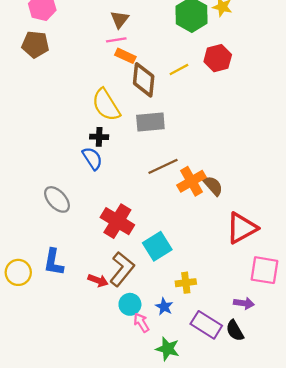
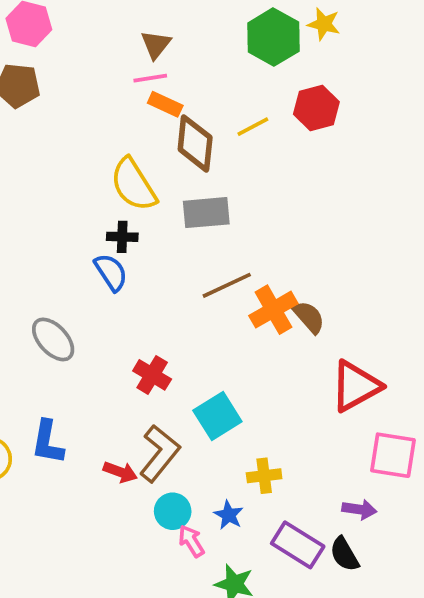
red cross: (117, 221) -> (152, 375), size x0.7

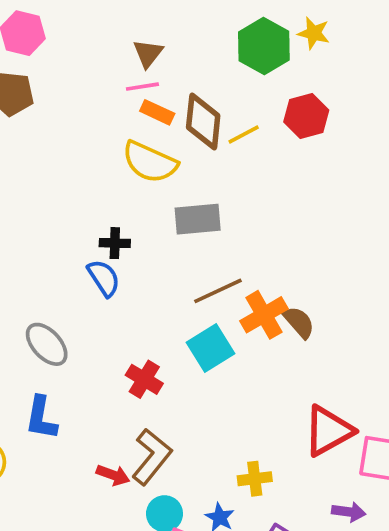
brown diamond: (195, 143) -> (203, 122), moved
yellow semicircle: (133, 185) -> (150, 162), moved, turned -34
red triangle: (356, 386) -> (328, 431), moved
cyan square: (217, 416) -> (211, 348), moved
blue L-shape: (48, 442) -> (41, 418), moved

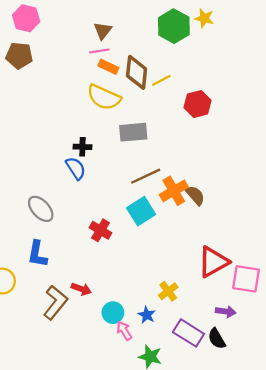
red hexagon: (306, 116) -> (197, 104), moved
brown L-shape: (152, 457) -> (55, 302), moved
yellow cross: (255, 479) -> (168, 291), turned -30

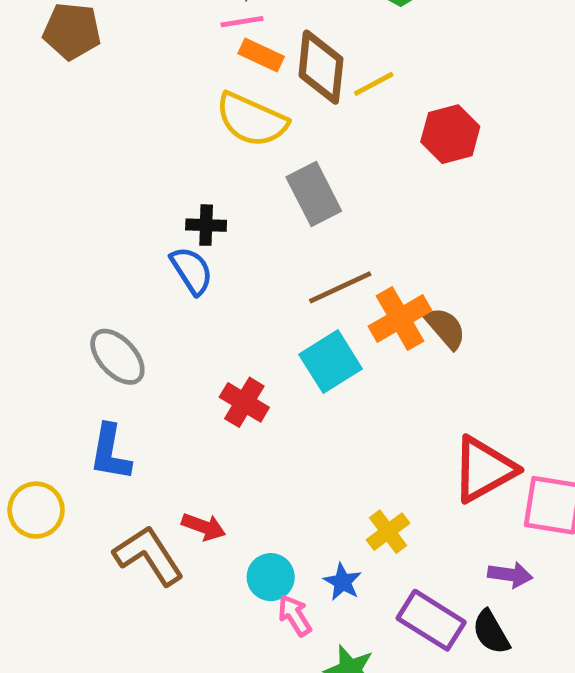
gray rectangle: (133, 132) -> (314, 194), turned 68
brown L-shape: (55, 302) -> (149, 556), turned -72

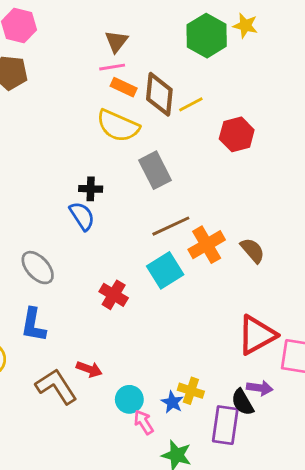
brown semicircle: (445, 328) -> (252, 250), moved
yellow cross: (388, 532) -> (191, 391), moved, turned -35
purple arrow: (510, 575) -> (260, 388), moved
purple rectangle: (431, 620) -> (225, 425), turned 66
black semicircle: (491, 632) -> (242, 402), moved

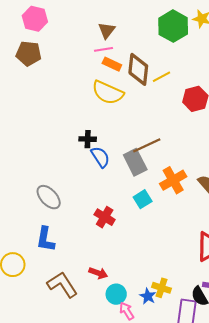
gray rectangle: (155, 170) -> (135, 162), moved
blue semicircle: (82, 216) -> (100, 157), moved
brown line: (171, 226) -> (147, 145), moved
cyan square: (165, 270) -> (143, 199), size x0.7
red arrow: (89, 369) -> (98, 273), moved

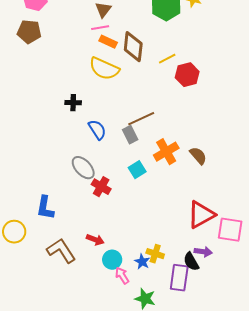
yellow line: (162, 77) -> (167, 59), moved
black cross: (88, 139) -> (73, 103), moved
gray rectangle: (135, 162) -> (130, 135), size x0.7
gray ellipse: (49, 197) -> (83, 168), moved

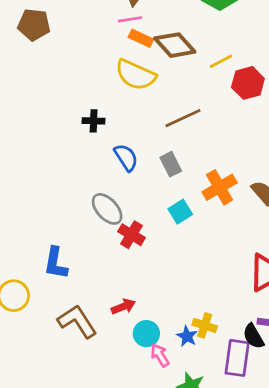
brown diamond: (133, 47) -> (175, 45), turned -48
brown line: (141, 119) -> (183, 118), moved
red arrow: (95, 240) -> (123, 306), turned -42

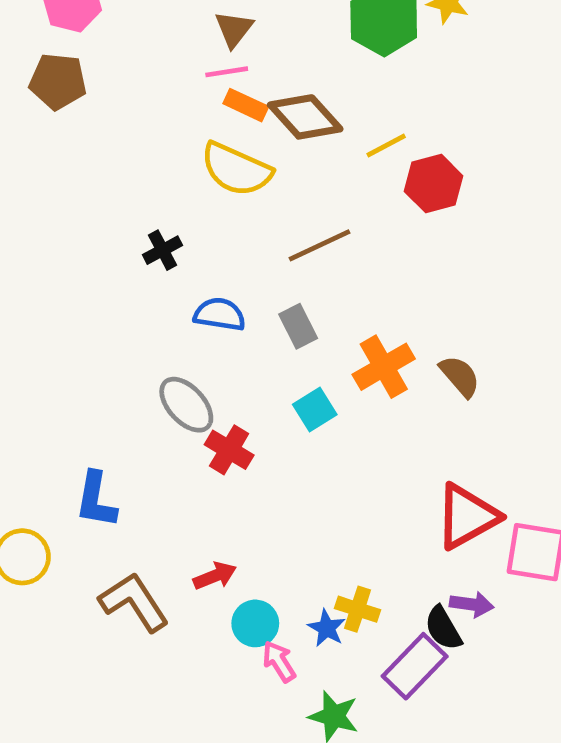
black cross: (94, 121) -> (163, 250), turned -30
blue semicircle: (126, 157) -> (220, 314), turned -48
purple rectangle: (237, 358) -> (415, 666), turned 36

